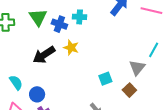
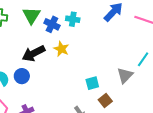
brown square: (129, 90) -> (105, 100), moved
blue circle: (37, 94) -> (22, 76), moved

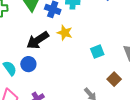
cyan square: (92, 83) -> (97, 52), moved

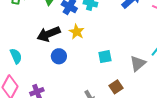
blue circle: (28, 64) -> (59, 56), moved

